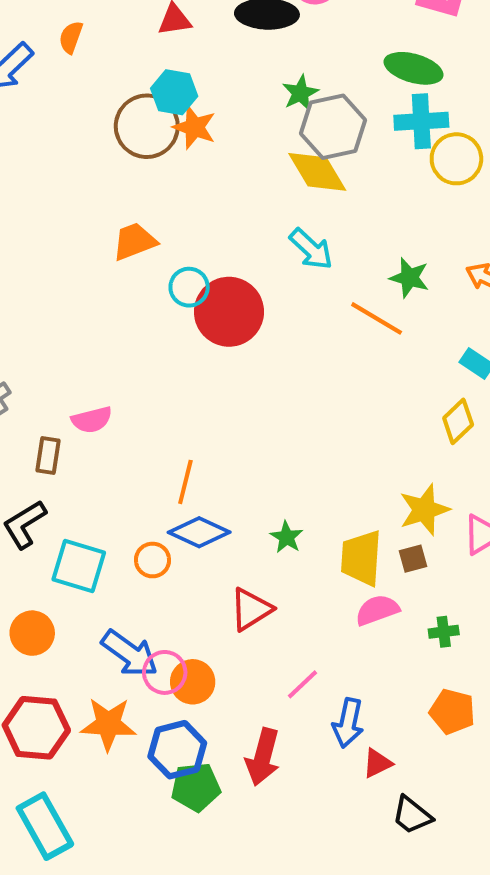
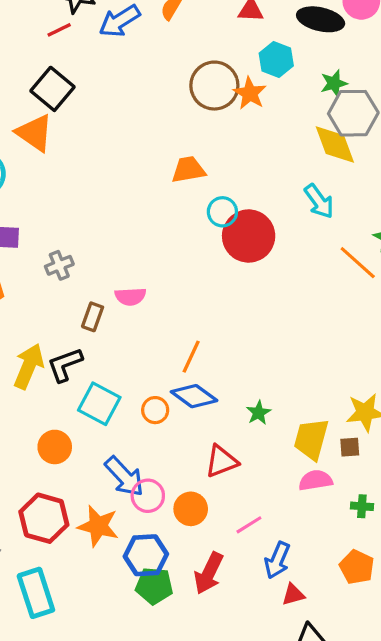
cyan hexagon: (174, 92) -> (276, 59), moved
orange circle: (193, 682) -> (191, 509), moved

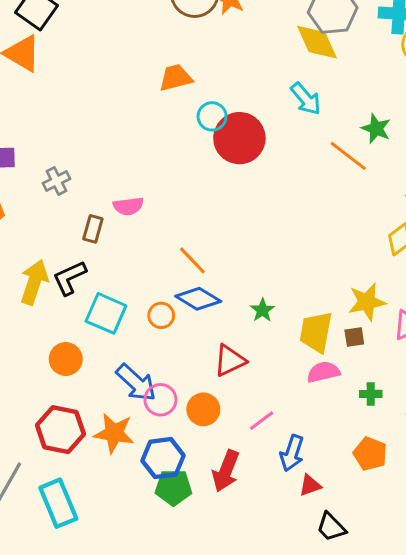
orange line: (191, 357) -> (192, 260), turned -64

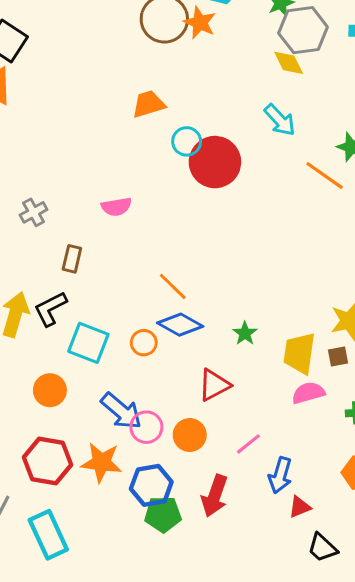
yellow diamond: (317, 42) -> (289, 63), size x0.7
pink semicircle: (128, 206) -> (116, 207), moved

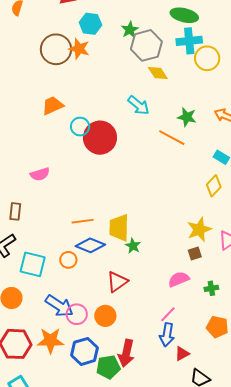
yellow diamond: (289, 63) -> (158, 73), moved
orange line: (173, 286) -> (83, 221), turned -45
yellow trapezoid: (299, 353) -> (119, 228), moved
pink line: (248, 444) -> (168, 314), moved
green pentagon: (163, 514) -> (108, 367), moved

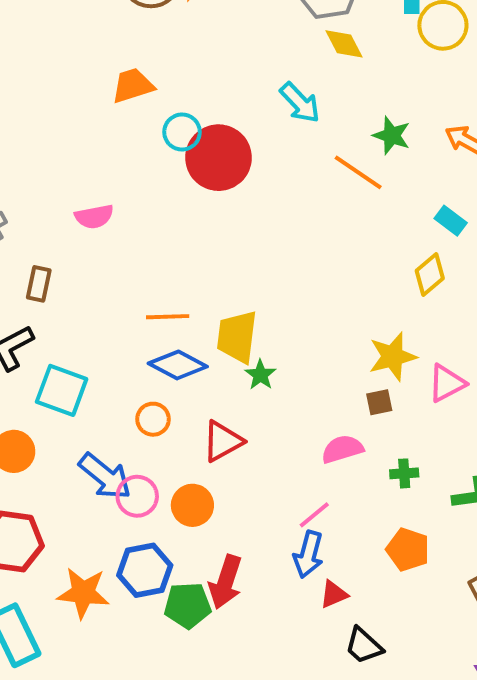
orange circle: (68, 260) -> (153, 419), moved
orange star: (50, 341) -> (83, 593), moved

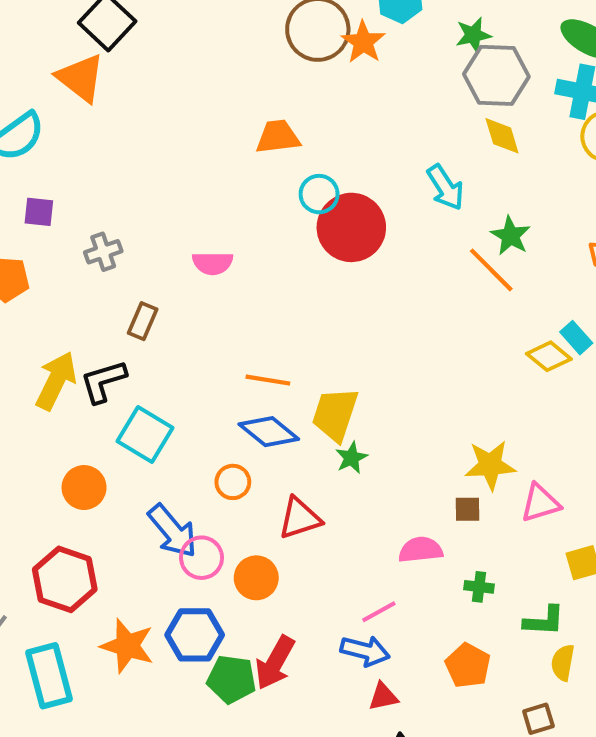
green star: (392, 135) -> (511, 236), moved
yellow diamond: (430, 275) -> (549, 356), moved, turned 69
blue arrow: (308, 554) -> (365, 651), turned -102

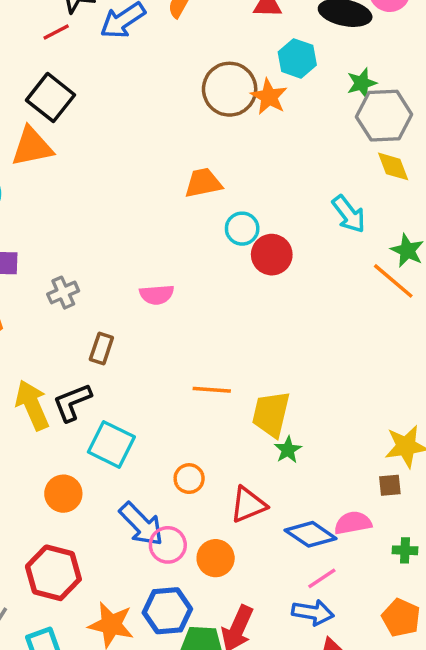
orange triangle: (81, 78) -> (32, 147), turned -45
red circle: (351, 227) -> (272, 255), size x0.7
yellow arrow: (56, 381) -> (32, 405), turned -45
blue diamond: (269, 432) -> (311, 534), moved

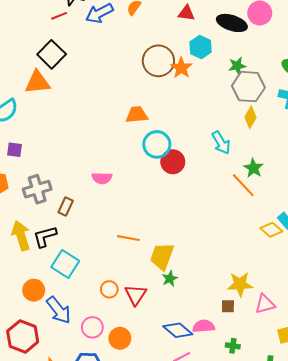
yellow diamond: (393, 166) -> (250, 117), turned 45
cyan circle: (242, 229) -> (157, 144), size x1.4
gray cross: (63, 293) -> (37, 189), moved, size x1.5
red triangle: (248, 505) -> (136, 295), moved, turned -40
blue arrow: (141, 524) -> (59, 310), moved

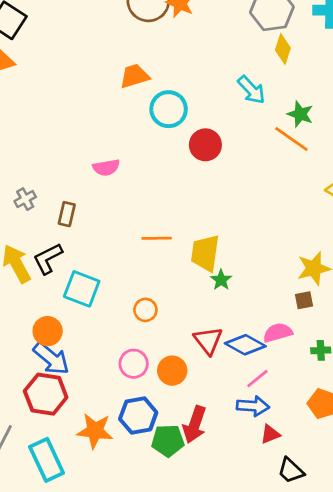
red circle: (173, 162) -> (205, 145), moved
gray cross: (37, 189) -> (25, 199), size x0.6
red triangle: (136, 295) -> (208, 341), moved
blue arrow: (59, 310) -> (51, 358), moved

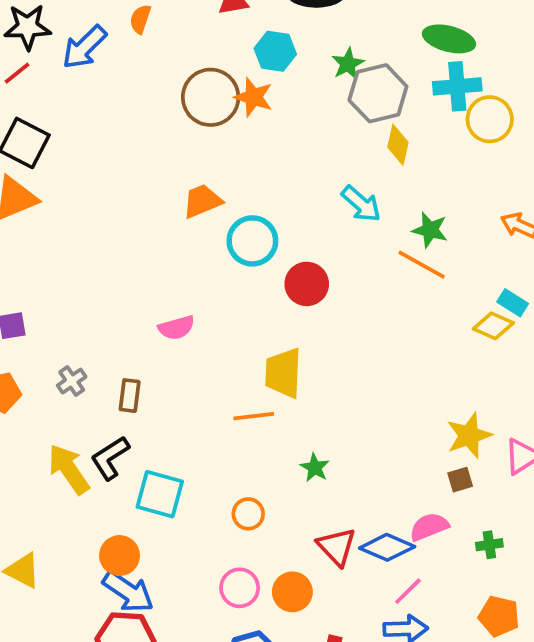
yellow trapezoid: (205, 253) -> (283, 373), moved
green star: (221, 280) -> (315, 468), moved

